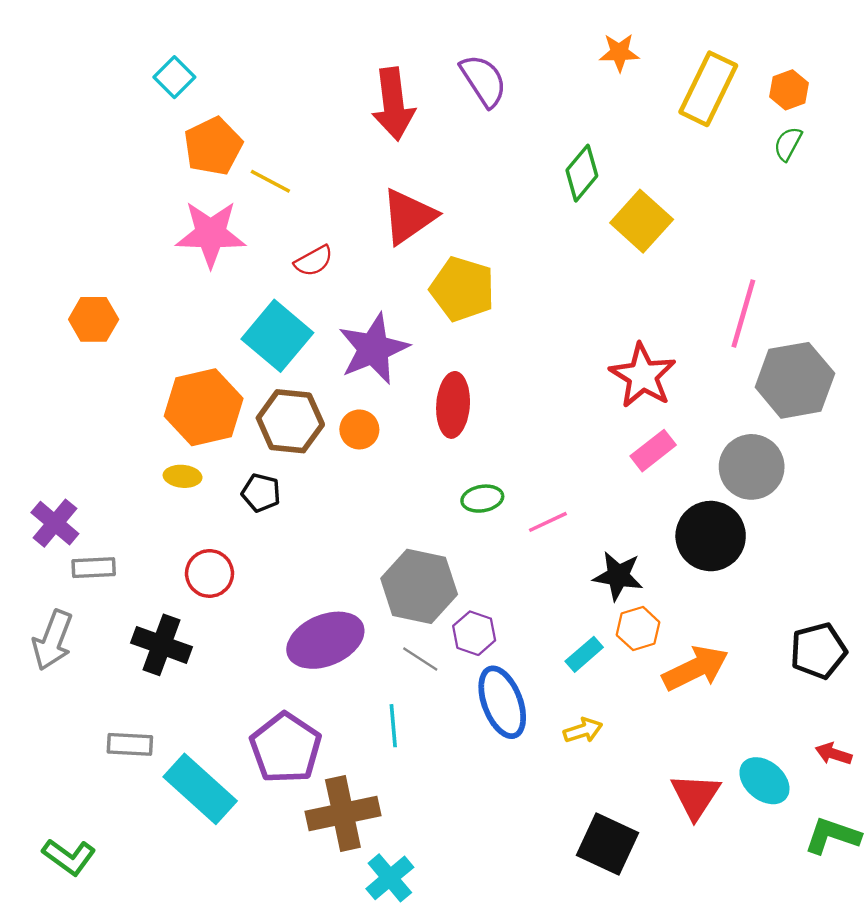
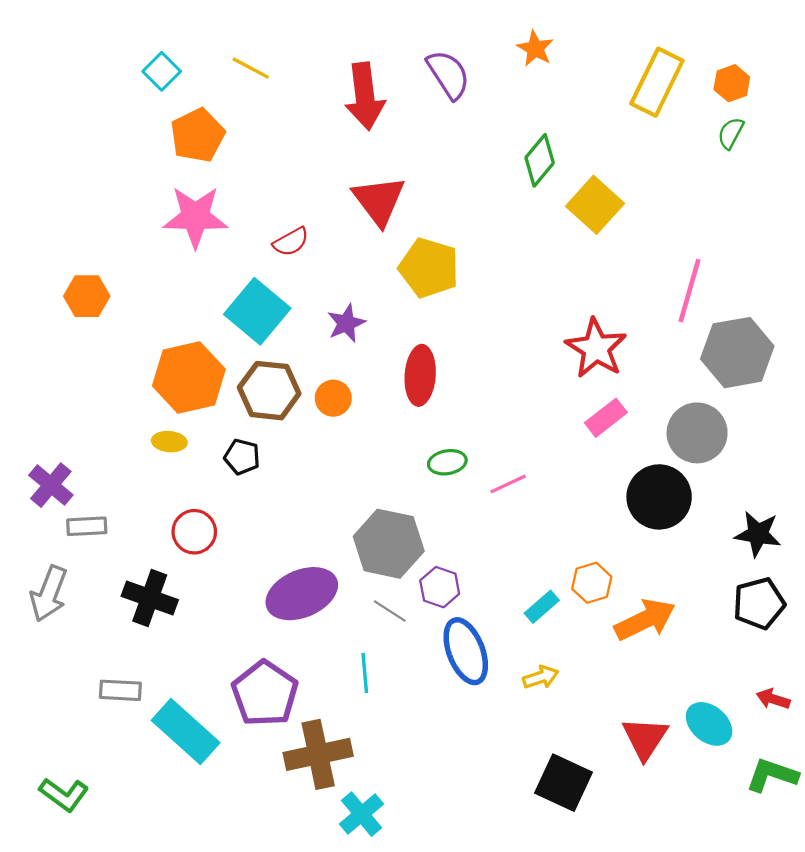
orange star: (619, 52) -> (535, 48), moved, turned 30
yellow line: (270, 181) -> (251, 68), moved
red triangle: (409, 216) -> (379, 201), turned -32
purple star: (373, 349) -> (346, 323), size x0.6
black star: (618, 576) -> (758, 534), moved

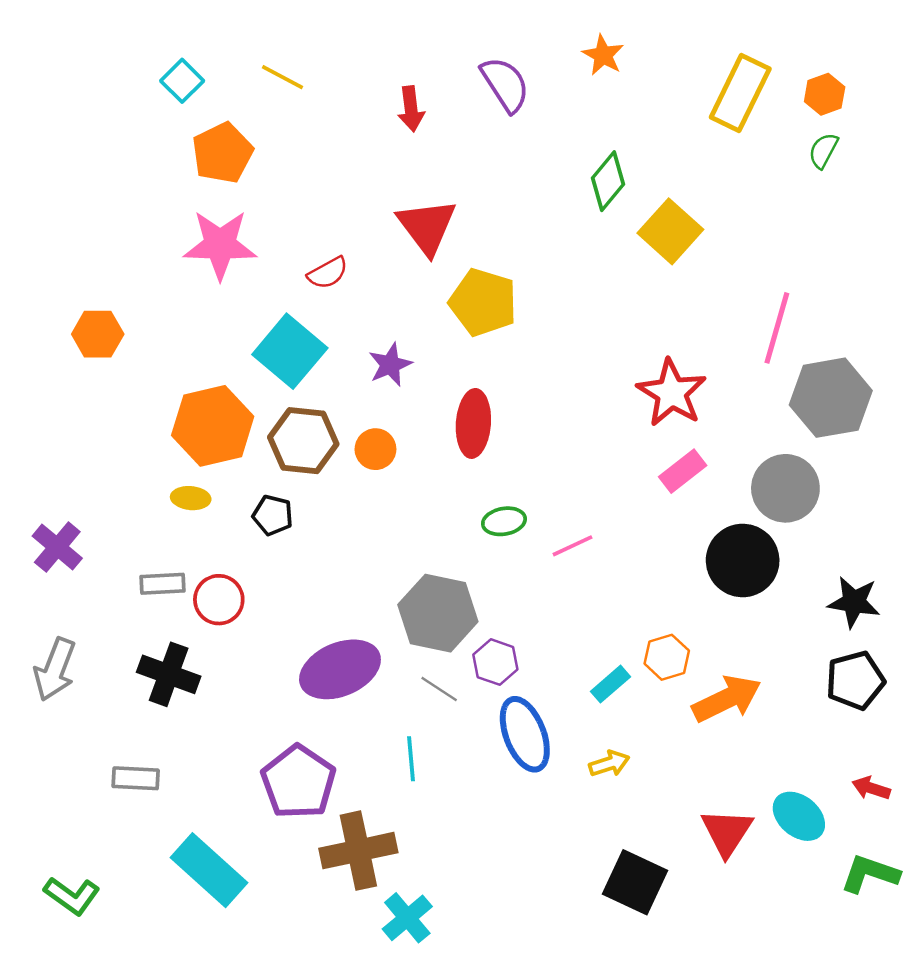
red arrow: (365, 96) -> (411, 109), size x0.6
gray rectangle: (87, 526) -> (163, 584), moved
cyan rectangle: (186, 732) -> (209, 870), moved

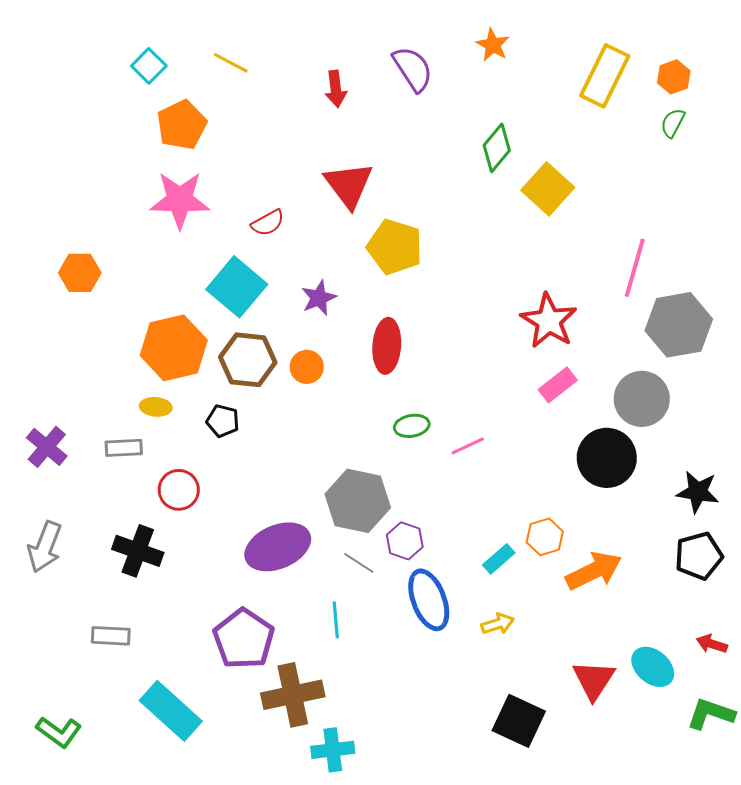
gray rectangle: (163, 584) -> (124, 448), moved
cyan cross: (407, 918) -> (333, 750), turned 33

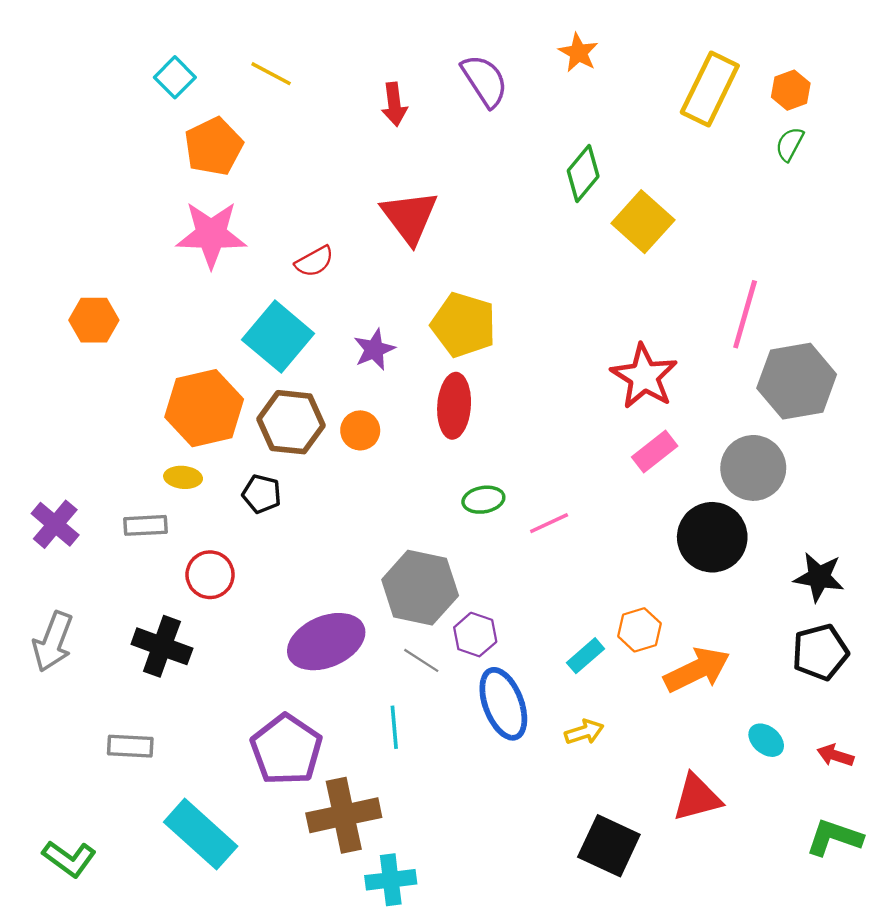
yellow pentagon: (395, 247) -> (463, 325), moved
cyan ellipse: (653, 667) -> (766, 740), moved, size x0.7
red triangle: (594, 680) -> (697, 798), turned 42

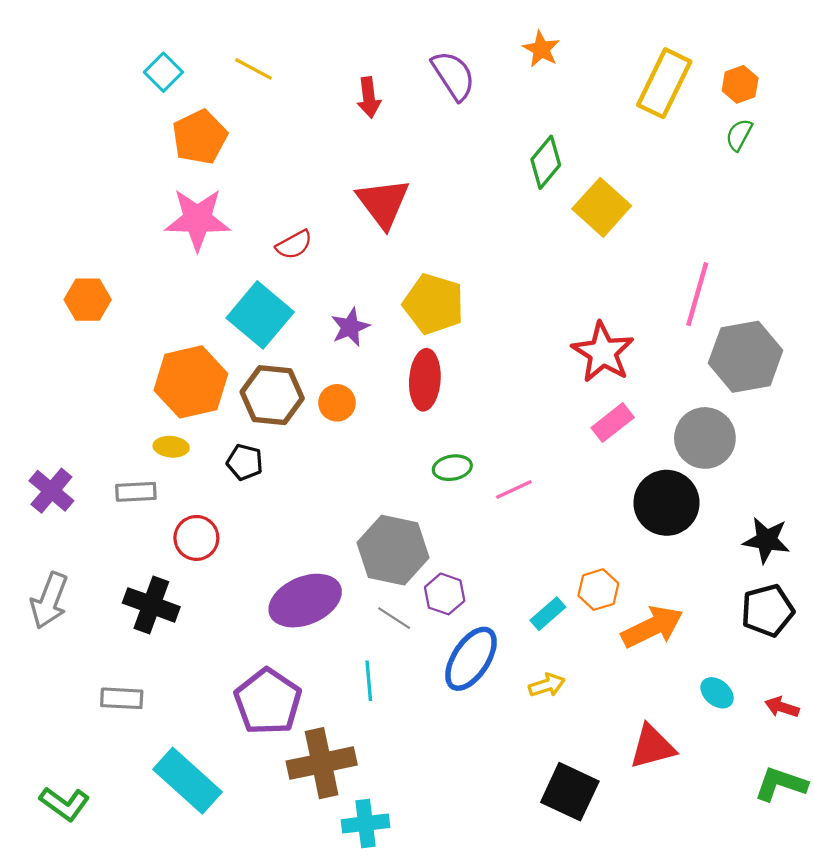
blue ellipse: (503, 704) -> (471, 659), turned 54

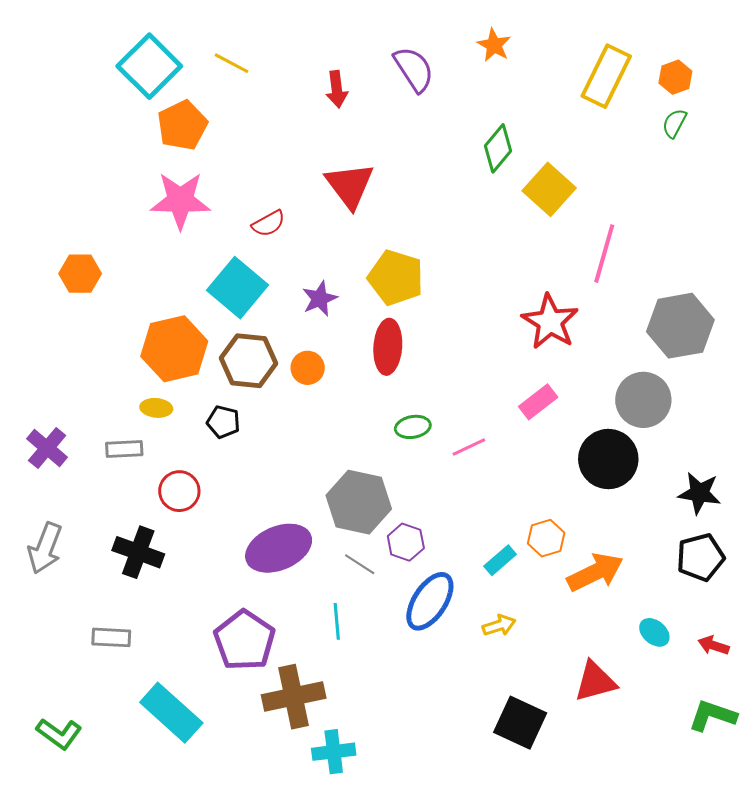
cyan square: (163, 72) -> (149, 66), size x1.8
pink line: (697, 294) -> (604, 254), moved
pink rectangle: (613, 423) -> (538, 402), moved

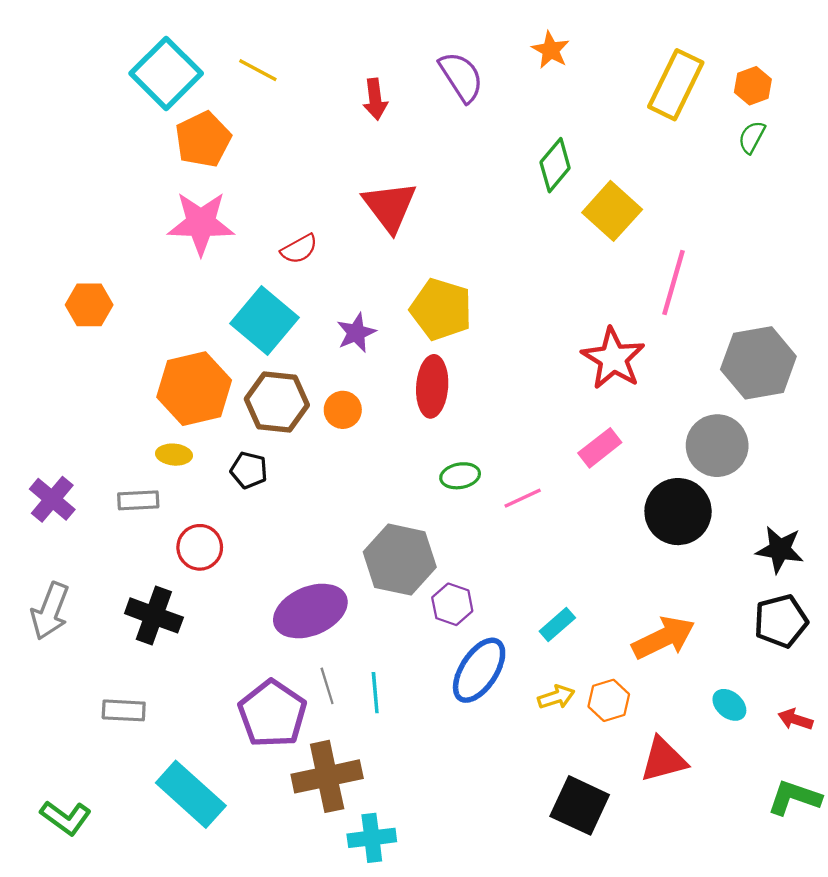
orange hexagon: (546, 538) -> (609, 700), moved
gray line: (360, 564) -> (327, 686), moved, turned 40

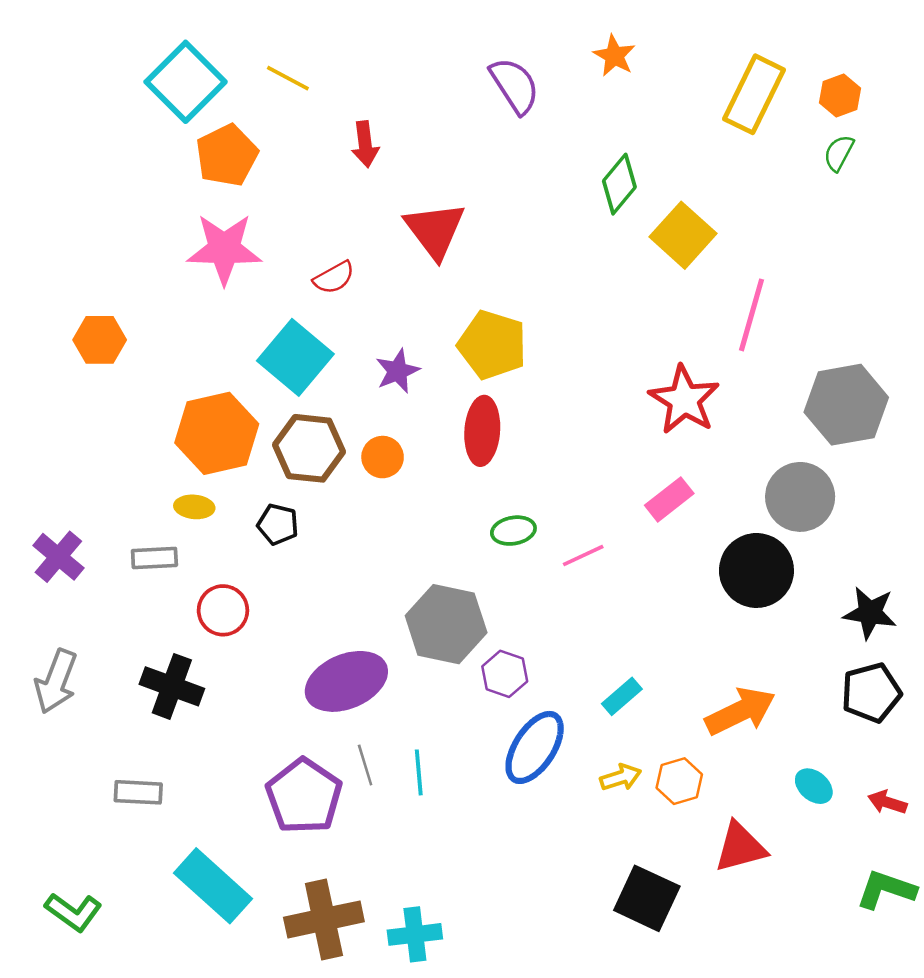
red arrow: (375, 99) -> (365, 144), moved
brown cross: (327, 776) -> (324, 919), moved

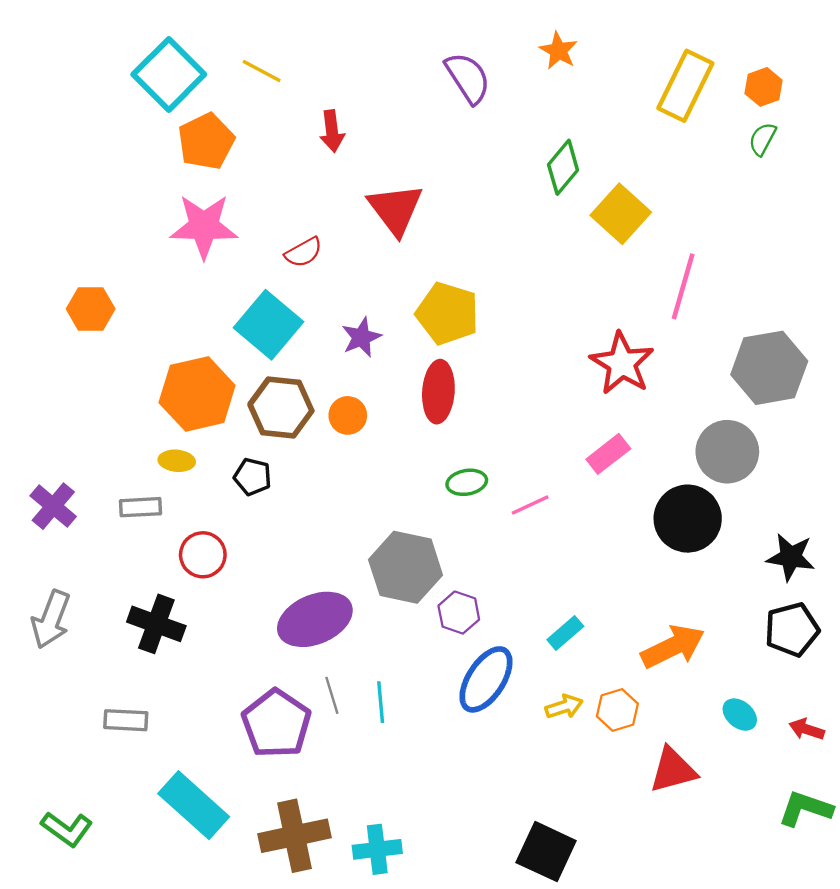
black square: (647, 898) -> (546, 852), moved

